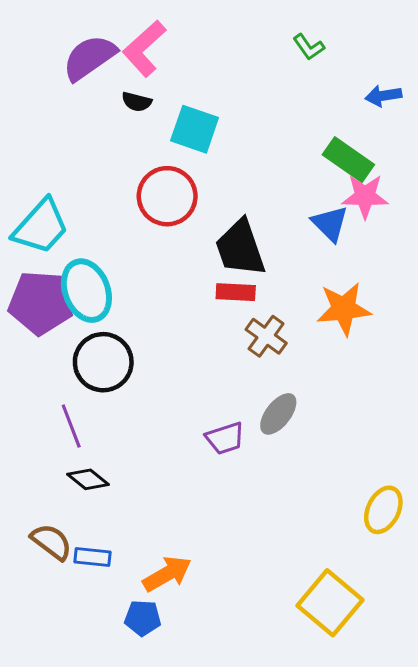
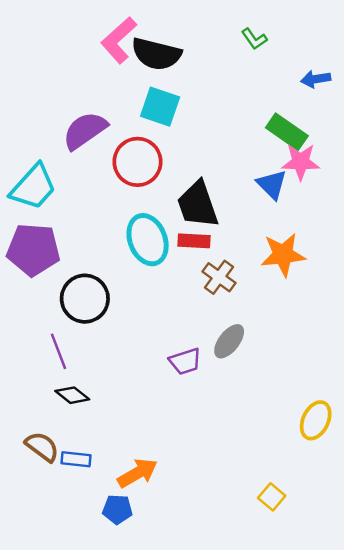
purple semicircle: (89, 58) -> (85, 130), moved
black semicircle: (137, 102) -> (156, 54), moved, size x2.0
cyan ellipse: (86, 291) -> (148, 240), moved
yellow square: (330, 603) -> (272, 497), size x0.5

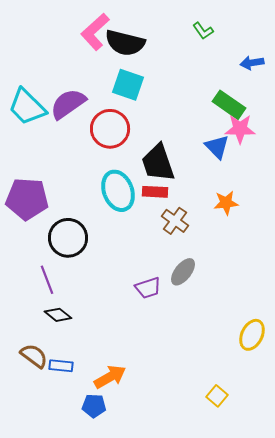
cyan trapezoid: (33, 187) -> (27, 107), moved, turned 93
orange star: (283, 255) -> (226, 203), size x0.7

